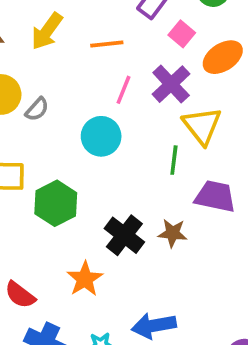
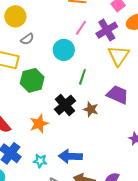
gray semicircle: (37, 109) -> (27, 39), moved
green line: (174, 160) -> (82, 77), moved

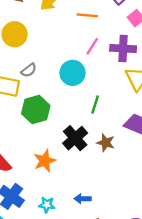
purple cross: (107, 30) -> (123, 48), turned 35
gray semicircle: (27, 39) -> (29, 70), moved
blue arrow: (70, 156) -> (83, 199), size x0.6

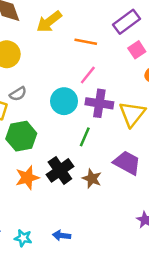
purple cross: (123, 48) -> (99, 103), moved
orange star: (45, 161) -> (27, 178), moved

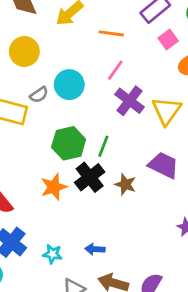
cyan circle: (64, 101) -> (69, 85), moved
purple cross: (99, 103) -> (130, 101), turned 32
green hexagon: (21, 136) -> (69, 143), moved
green line: (85, 137) -> (103, 146), moved

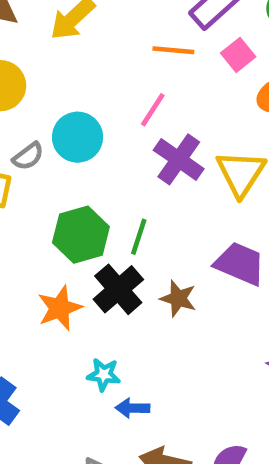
orange line: (111, 33) -> (173, 50), moved
cyan star: (52, 254) -> (104, 375), moved

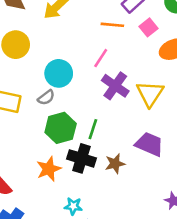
gray semicircle: (28, 156) -> (46, 98), moved
black cross: (118, 289) -> (81, 158), turned -32
brown star: (178, 298) -> (115, 164), turned -30

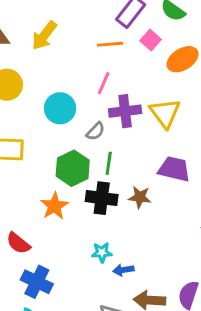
purple cross: (115, 86) -> (125, 111), turned -32
gray semicircle: (46, 98) -> (96, 131), moved
brown star: (115, 164) -> (140, 197), turned 30
orange star: (49, 169) -> (54, 206), moved

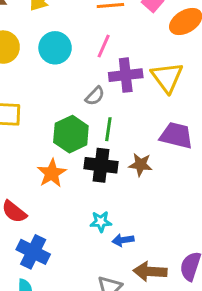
cyan circle: (60, 108) -> (55, 48), moved

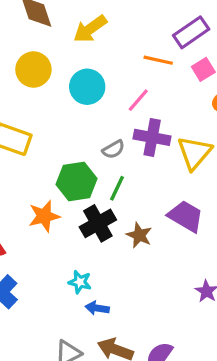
black cross: (101, 165) -> (98, 223), turned 36

